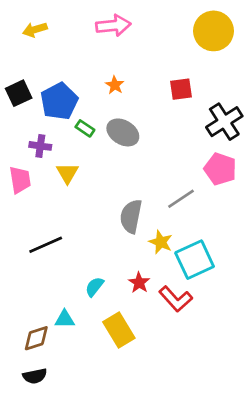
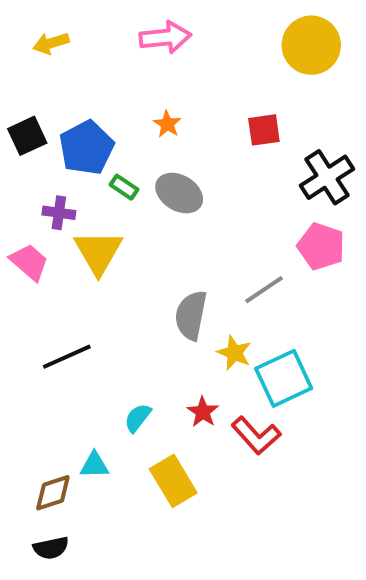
yellow triangle: (67, 173) -> (98, 252), size x1.5
pink trapezoid: (20, 180) -> (29, 262), turned -40

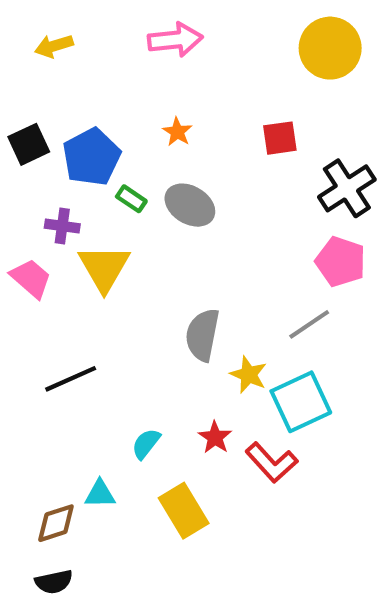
gray line: (264, 290) -> (309, 324), moved

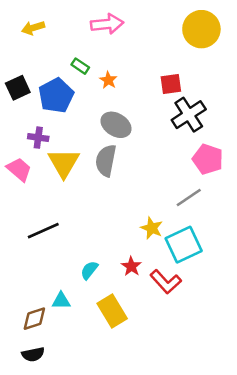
black cross: (347, 188) -> (189, 115), moved
green rectangle: (131, 199) -> (80, 66), moved
gray semicircle: (202, 335) -> (106, 160), moved

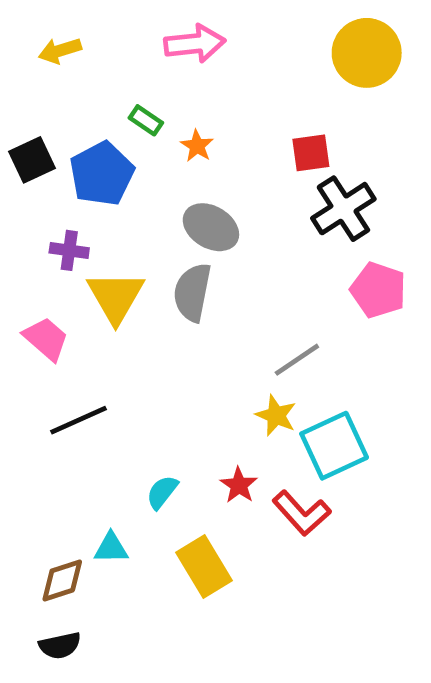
pink trapezoid: (19, 169) -> (46, 339), moved
gray line: (189, 197) -> (297, 360), moved

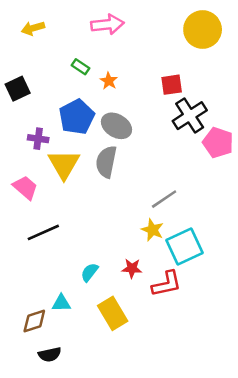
blue pentagon: (102, 174) -> (77, 117), moved
pink pentagon: (378, 290) -> (218, 143), moved
red star: (239, 485) -> (132, 268), turned -30
red L-shape: (302, 513) -> (167, 284), turned -60
black semicircle: (60, 646) -> (50, 354), moved

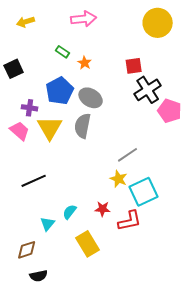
pink trapezoid: (25, 187) -> (20, 131), moved
cyan triangle: (61, 303) -> (48, 224), moved, turned -49

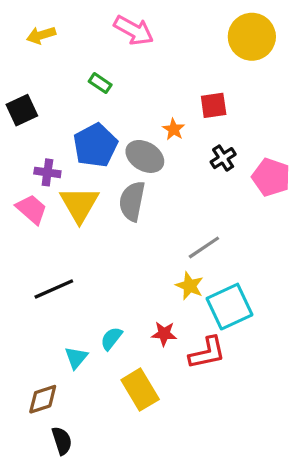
pink arrow: (84, 19) -> (134, 30), turned 35
orange star: (85, 63) -> (174, 129), moved
black cross: (148, 90) -> (223, 158), moved, size x0.6
black semicircle: (39, 276) -> (62, 441), turned -96

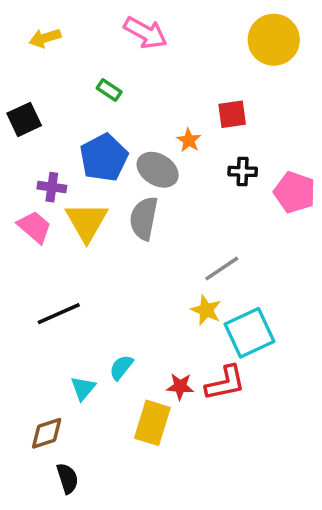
black cross: (223, 158) -> (243, 171), turned 35
red star: (164, 334) -> (180, 386), moved
yellow rectangle: (140, 390) -> (152, 423), turned 48

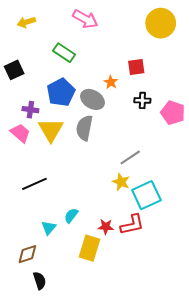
green rectangle: (109, 90) -> (64, 53), size x1.5

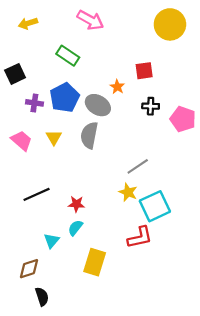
purple cross: (30, 110) -> (34, 103), moved
yellow triangle: (51, 130) -> (54, 137), size x0.6
red star: (106, 227) -> (76, 204), moved

